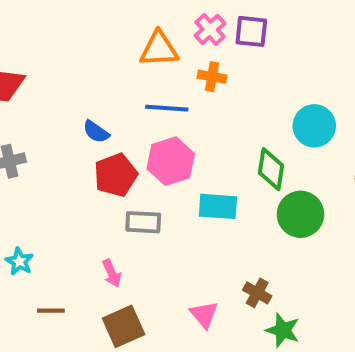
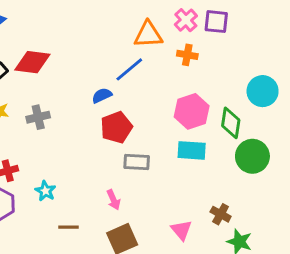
blue line: (167, 108) -> (129, 69), moved, turned -44
blue semicircle: (96, 132) -> (102, 95), turned 120
pink hexagon: (171, 161) -> (192, 111), moved

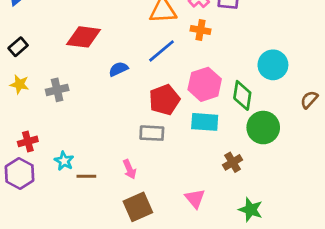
red diamond: (32, 62) -> (84, 37), moved
blue line: (129, 69) -> (162, 51), moved
red pentagon: (116, 127) -> (164, 100), moved
brown cross: (221, 214) -> (233, 162), moved, turned 30
brown line: (69, 227) -> (86, 176), moved

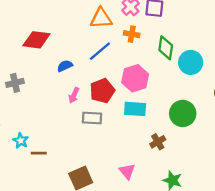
green diamond: (242, 95) -> (166, 48), moved
pink arrow: (130, 169) -> (74, 95), moved, turned 49

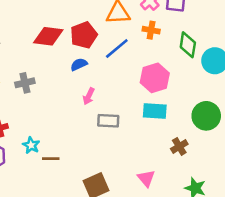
red pentagon: (102, 91) -> (84, 35), moved

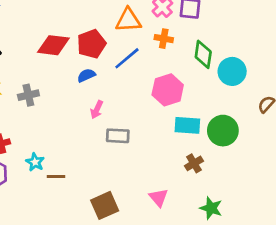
cyan rectangle: (155, 111) -> (187, 125), moved

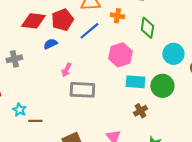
cyan circle: (232, 71) -> (173, 54), moved
blue semicircle: (86, 75) -> (50, 44), moved
gray rectangle: (118, 136) -> (82, 90), size x1.4

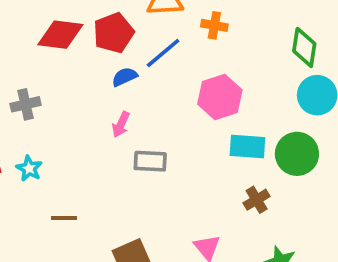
green diamond: (147, 28) -> (304, 47), moved
blue semicircle: (50, 44) -> (125, 77), moved
gray rectangle: (82, 90) -> (150, 161), size x0.7
cyan star: (19, 110) -> (29, 169), moved

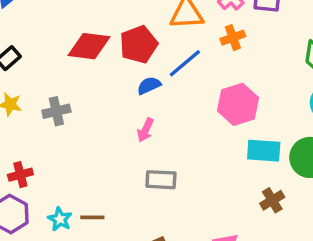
orange cross: (214, 25) -> (233, 38), turned -30
gray rectangle: (150, 161) -> (161, 180), moved
cyan star: (29, 169) -> (60, 219), moved

